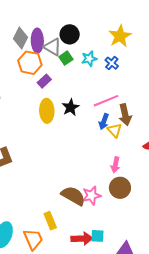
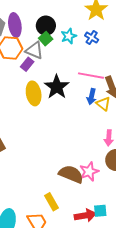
black circle: (70, 34) -> (46, 26), moved
gray triangle: (53, 47) -> (34, 50), moved
pink line: (106, 101) -> (91, 76), turned 40
black star: (71, 107) -> (57, 87), size x1.4

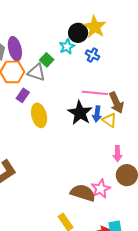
black circle: (46, 26) -> (78, 33), moved
cyan star: (69, 36) -> (67, 47), moved
purple rectangle: (27, 64) -> (23, 95), moved
black star: (57, 87) -> (80, 113), moved

